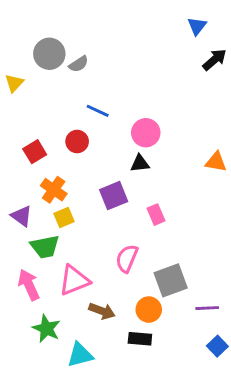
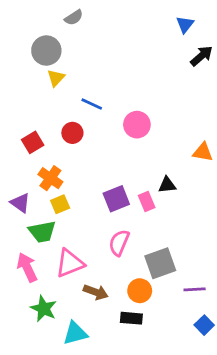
gray semicircle: (79, 64) -> (74, 18), moved
yellow triangle: (14, 83) -> (56, 78), moved
black triangle: (140, 163) -> (167, 185), moved
purple square: (114, 196) -> (116, 199), moved

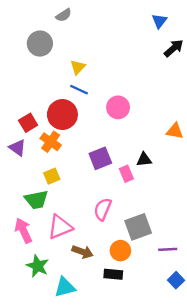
yellow triangle: (56, 78) -> (78, 67), moved
red circle: (72, 133) -> (62, 115), size x1.6
orange cross: (50, 178) -> (51, 142), moved
purple square: (116, 199) -> (100, 158), moved
purple triangle: (20, 203) -> (17, 148), moved

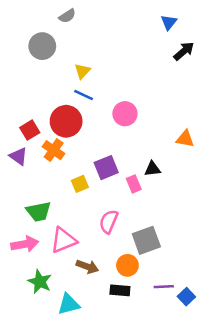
yellow square: (52, 176) -> (80, 184), moved
pink arrow: (23, 230) -> (25, 244), turned 105
purple line: (168, 249) -> (164, 287), moved

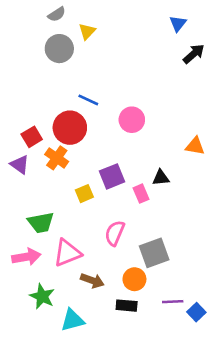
gray semicircle: (67, 16) -> (57, 14), moved
gray circle: (42, 46) -> (59, 49), moved
yellow triangle: (82, 71) -> (87, 31), moved

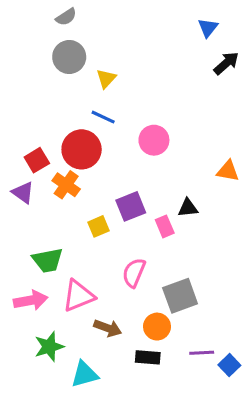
yellow triangle: (87, 31) -> (106, 79), moved
green star: (42, 296) -> (49, 347), turned 30

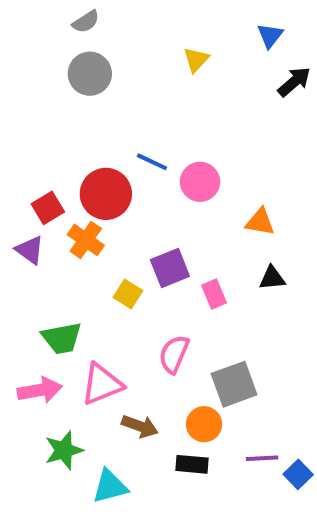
yellow triangle: (106, 79) -> (196, 60), moved
blue line: (103, 117) -> (152, 162), moved
orange triangle: (228, 171) -> (260, 222), moved
black triangle: (188, 208) -> (272, 278), moved
yellow square: (98, 226) -> (128, 294), turned -35

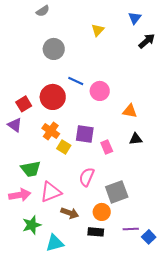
gray circle: (90, 74) -> (54, 49), moved
orange cross: (86, 240) -> (51, 131), moved
purple square: (170, 268) -> (85, 134), turned 30

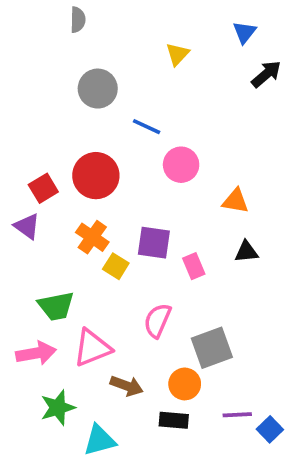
gray semicircle: (43, 11) -> (78, 20), turned -56
blue line: (76, 81) -> (147, 127), moved

